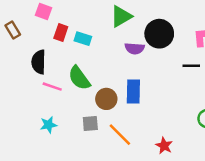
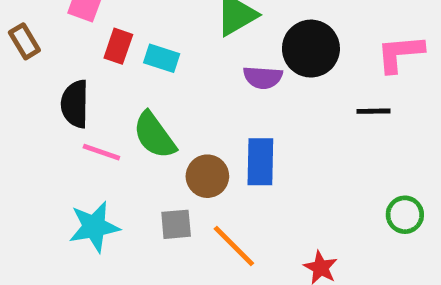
cyan star: (48, 125) -> (94, 227), size x1.5

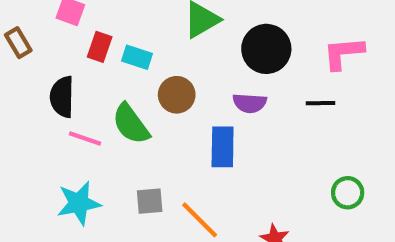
purple semicircle: (263, 77) -> (250, 103), moved
brown circle: (207, 176) -> (177, 95), moved

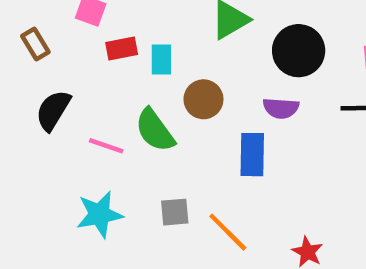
red rectangle: (100, 47) -> (122, 48), turned 60
cyan rectangle: (137, 57) -> (161, 59), turned 72
black semicircle: (62, 97) -> (53, 110), moved, turned 30

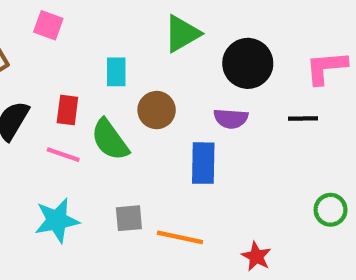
red rectangle: (122, 48) -> (67, 110), moved, turned -72
orange line: (228, 232) -> (180, 237), turned -33

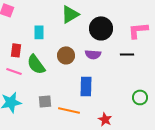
brown circle: (157, 110) -> (66, 55), moved
blue rectangle: (203, 163) -> (86, 86), moved

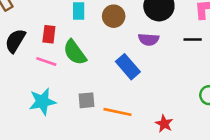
brown circle: (66, 55) -> (114, 16), moved
blue rectangle: (86, 86) -> (128, 67), moved, turned -42

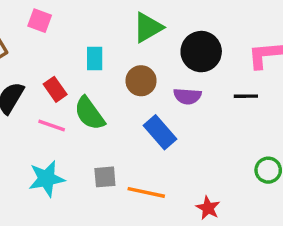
brown circle: (114, 16) -> (141, 81), moved
red rectangle: (49, 34) -> (55, 89), turned -42

